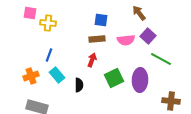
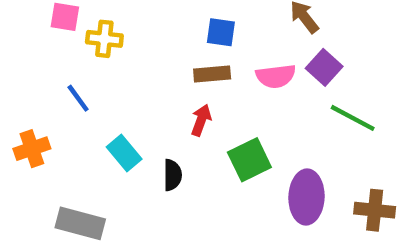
blue line: (49, 55) -> (78, 98), moved, turned -56
orange cross: (31, 76) -> (32, 149), moved
purple ellipse: (140, 80) -> (307, 197), moved

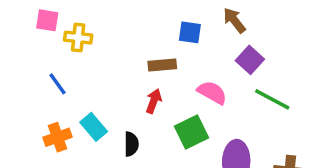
blue square: (221, 32) -> (190, 32), moved
pink semicircle: (276, 76) -> (212, 93), moved, turned -144
orange cross: (32, 149) -> (57, 137), moved

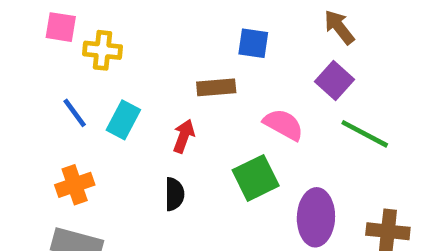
brown arrow: (234, 20) -> (339, 27), moved
red arrow: (154, 101) -> (184, 136), moved
cyan rectangle: (94, 127) -> (123, 120), moved, turned 68

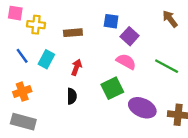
brown arrow: (339, 27) -> (170, 19), moved
purple square: (335, 80) -> (130, 36), moved
brown rectangle: (216, 87) -> (73, 33), moved
purple ellipse: (316, 217) -> (142, 108), turned -68

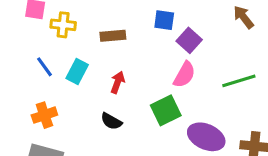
pink semicircle: (126, 62) -> (184, 75), turned 90
green line: (167, 66) -> (239, 81), turned -45
black semicircle: (72, 96) -> (111, 121), turned 119

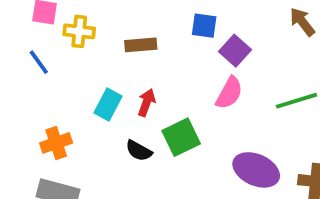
blue line: (44, 67) -> (39, 62), moved
cyan rectangle: (77, 71) -> (108, 105), moved
green square: (166, 110) -> (181, 137), moved

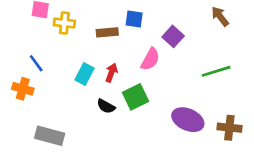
blue square: (204, 26) -> (134, 19), moved
blue line: (39, 62) -> (36, 63), moved
pink semicircle: (229, 93) -> (150, 59), moved
orange cross: (56, 143) -> (23, 89), moved, turned 35

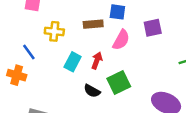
yellow cross: (64, 23) -> (54, 31), moved
purple square: (173, 36) -> (153, 28), turned 36
pink semicircle: (150, 59) -> (121, 40), moved

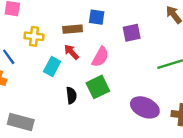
pink semicircle: (121, 40) -> (100, 57), moved
red arrow: (97, 61) -> (71, 52), moved, turned -63
black semicircle: (92, 91) -> (71, 95), turned -126

